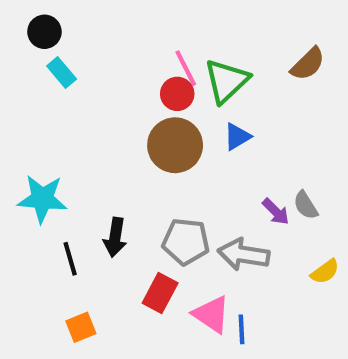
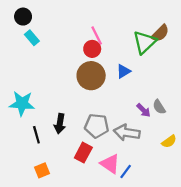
green triangle: (226, 81) -> (145, 42), moved
blue line: (241, 329) -> (126, 172), turned 40

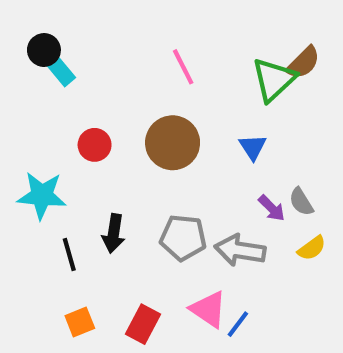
black circle: (23, 17) -> (44, 50), moved
red circle: (92, 49) -> (95, 145), moved
blue triangle: (123, 71) -> (253, 147), moved, turned -32
yellow semicircle: (169, 141) -> (312, 248), moved
red rectangle: (83, 153) -> (143, 324), moved

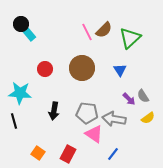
brown semicircle: (303, 63) -> (104, 30), moved
black line: (69, 255) -> (14, 121), moved
pink triangle: (208, 309) -> (94, 134), moved
orange square: (80, 322) -> (38, 153), turned -32

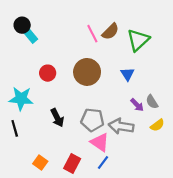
black arrow: (54, 111) -> (57, 118), turned -36
blue line: (113, 154) -> (103, 162), moved

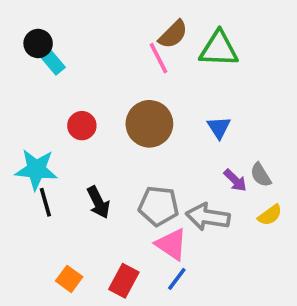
brown semicircle: (110, 32) -> (173, 34), moved
green triangle: (138, 40) -> (219, 49), moved, turned 45
black line: (15, 128) -> (45, 202), moved

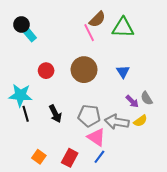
yellow semicircle: (270, 215) -> (140, 121), moved

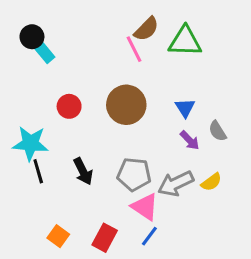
gray semicircle: (147, 98) -> (217, 131), moved
purple arrow: (132, 101) -> (190, 140), moved
gray arrow: (117, 122) -> (176, 184), turned -35

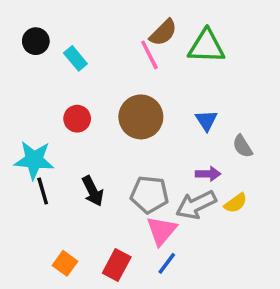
cyan rectangle: (44, 52) -> (75, 58), moved
purple arrow: (190, 140) -> (208, 174), moved, turned -45
pink triangle: (145, 207) -> (162, 231), turned 36

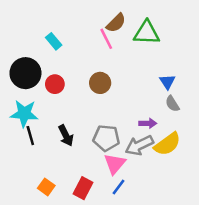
black circle: (36, 41) -> (25, 73), moved, size x1.6
brown circle: (141, 117) -> (100, 83), size x0.7
blue triangle: (206, 120) -> (167, 82), moved
yellow semicircle: (236, 203) -> (167, 144), size x1.6

